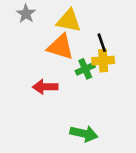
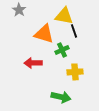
yellow triangle: (69, 21) -> (64, 16), moved
yellow cross: (103, 61) -> (75, 72), moved

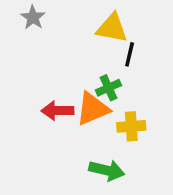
black line: (74, 31) -> (130, 54), turned 32
orange triangle: (44, 34) -> (93, 109), moved, turned -40

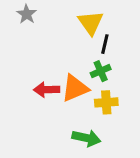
yellow triangle: (112, 28) -> (91, 23), turned 44
green cross: (108, 88) -> (101, 71), moved

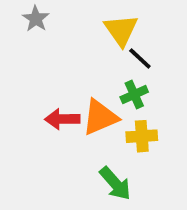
black line: (105, 44) -> (140, 58), turned -60
green arrow: (86, 138) -> (115, 184), turned 36

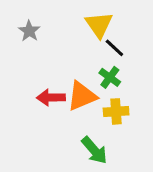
gray star: (36, 19) -> (29, 31), moved
green cross: (134, 94) -> (110, 77), turned -30

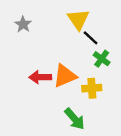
green cross: (110, 77) -> (102, 59), moved

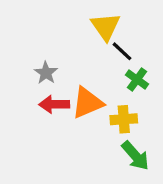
gray star: (23, 24) -> (46, 73), moved
green arrow: (75, 119) -> (135, 156), moved

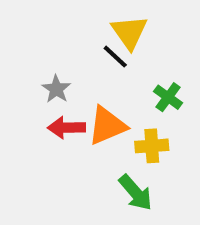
black line: (122, 51) -> (115, 57), moved
green arrow: (135, 156) -> (136, 193), moved

